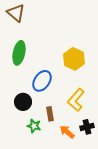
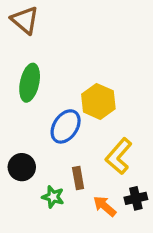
yellow hexagon: (74, 59) -> (98, 101), moved
black circle: (23, 102) -> (22, 167), moved

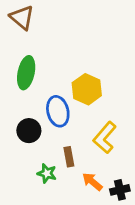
blue ellipse: (66, 126) -> (58, 111), turned -48
black circle: (22, 167) -> (29, 131), moved
black cross: (136, 198) -> (120, 190), moved

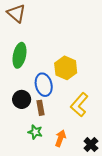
brown rectangle: (69, 157) -> (41, 108), moved
orange arrow: (92, 182) -> (60, 138), moved, turned 70
black cross: (120, 190) -> (91, 145), turned -32

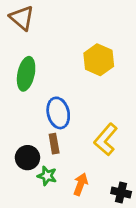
yellow hexagon: (66, 68) -> (99, 60), moved
black circle: (22, 99) -> (27, 158), moved
black cross: (91, 145) -> (121, 193), turned -32

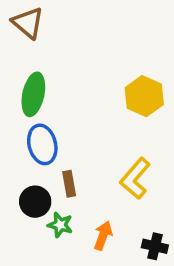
yellow hexagon: (99, 60) -> (144, 96), moved
blue ellipse: (58, 113) -> (42, 144), moved

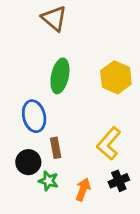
brown triangle: (28, 23) -> (54, 18), moved
green ellipse: (33, 94) -> (60, 76), moved
black cross: (155, 246) -> (119, 181), moved, turned -36

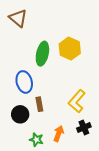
brown triangle: (54, 18) -> (18, 18), moved
yellow hexagon: (116, 77) -> (70, 49), moved
green star: (48, 181) -> (36, 140), moved

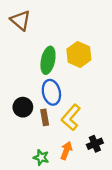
blue ellipse: (24, 82) -> (51, 92), moved
yellow L-shape: (77, 101) -> (71, 117), moved
black circle: (20, 114) -> (23, 107), moved

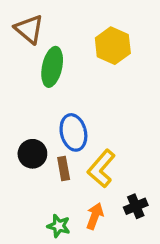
yellow hexagon: (79, 55) -> (113, 46), moved
green ellipse: (48, 60) -> (52, 67), moved

